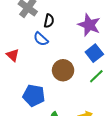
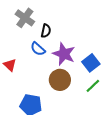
purple star: (89, 25) -> (64, 54), moved

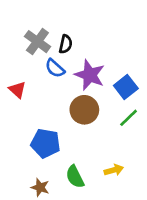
gray cross: (25, 18) -> (37, 42), moved

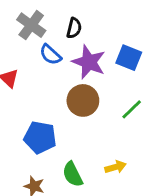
black semicircle: (66, 44) -> (74, 28), moved
blue square: (126, 87) -> (129, 58), moved, turned -30

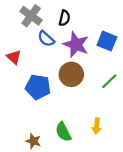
blue pentagon: (40, 137) -> (38, 87), moved
yellow arrow: (115, 167) -> (97, 126), turned 112

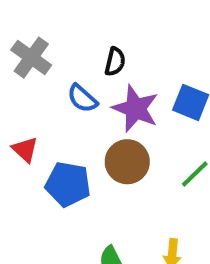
gray cross: (31, 16) -> (31, 58), moved
red triangle: (14, 57) -> (25, 149), moved

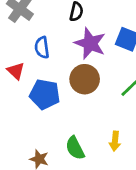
blue semicircle: (82, 98) -> (42, 47), moved, turned 40

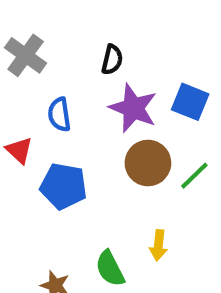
brown circle: (85, 79) -> (148, 163), moved
yellow arrow: (115, 141) -> (159, 245), moved

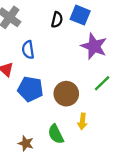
blue square: (190, 102) -> (80, 15), moved
purple star: (133, 108) -> (94, 46), moved
brown circle: (148, 163) -> (66, 94), moved

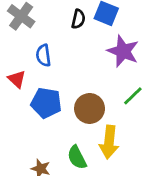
yellow arrow: (82, 121) -> (109, 142), size x1.6

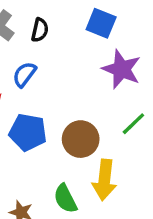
black semicircle: (78, 19) -> (40, 30), moved
blue semicircle: (43, 55) -> (24, 74), turned 45

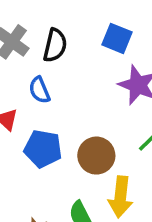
black semicircle: (40, 30) -> (55, 45), size x1.4
blue semicircle: (24, 74) -> (40, 90), turned -60

